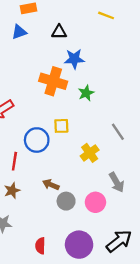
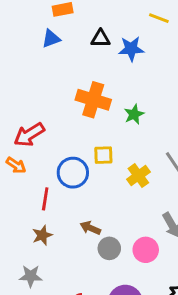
blue star: (74, 59) -> (131, 49), moved
yellow cross: (90, 153) -> (138, 176), moved

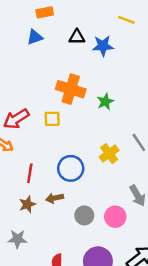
yellow square: (103, 155) -> (52, 119), moved
blue circle: (73, 173) -> (71, 168), moved
brown arrow: (90, 228) -> (55, 198), moved, turned -35

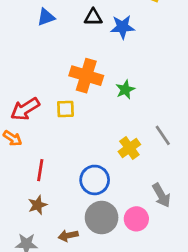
blue circle: (71, 168) -> (95, 180), moved
brown arrow: (55, 198) -> (68, 236), moved
gray circle: (84, 215) -> (102, 218), size x1.5

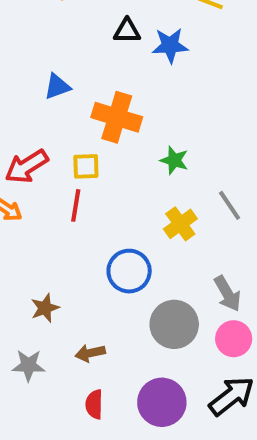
blue triangle: (46, 17) -> (57, 86), moved
green star: (125, 90) -> (174, 160), moved, turned -30
red line: (40, 170) -> (76, 205), moved
gray circle: (102, 218) -> (174, 324), moved
pink circle: (136, 219) -> (234, 339), moved

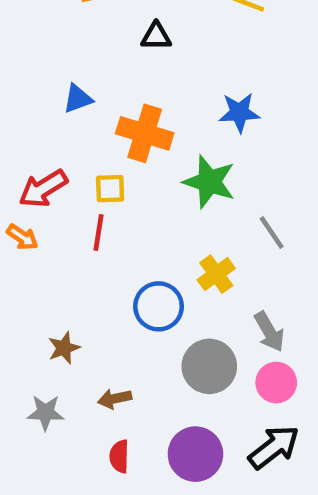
blue star: (170, 45) -> (239, 113), moved
green star: (174, 160) -> (209, 182), size x1.6
yellow cross: (180, 224) -> (216, 274), moved

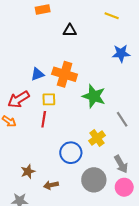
blue triangle: (78, 99) -> (37, 74), moved
blue star: (239, 113) -> (121, 53), moved
brown arrow: (115, 399) -> (51, 185), moved

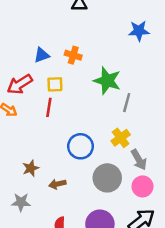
orange cross: (65, 74) -> (73, 55), size x0.6
gray line: (122, 119) -> (127, 103), moved, turned 49
yellow cross: (97, 138) -> (121, 138), moved

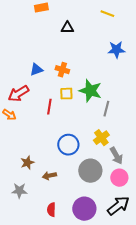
yellow square: (55, 84) -> (66, 94), moved
red line: (49, 107) -> (49, 107), moved

